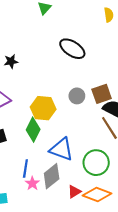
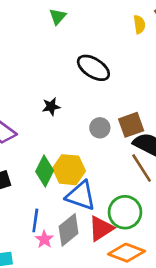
black star: (11, 61) -> (51, 107), moved
yellow hexagon: (43, 108) -> (69, 170), moved
red triangle: (74, 192) -> (101, 228), moved, size x1.5

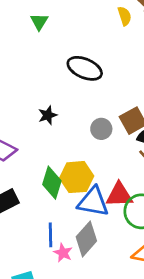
red triangle: (101, 228) -> (119, 195), moved, turned 40

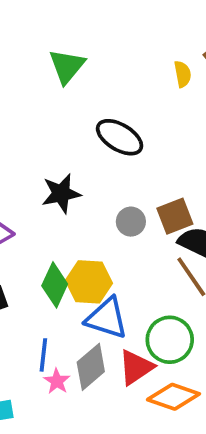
green triangle: (39, 22) -> (67, 66), size x1.5
black star: (48, 115) -> (61, 193), size x1.5
red triangle: (119, 195) -> (136, 367), moved, turned -40

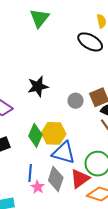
black ellipse: (120, 137) -> (90, 42), moved
gray diamond: (91, 367) -> (56, 179), turned -30

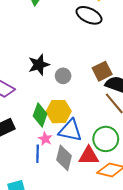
gray circle: (75, 101) -> (63, 76), moved
red triangle: (80, 179) -> (89, 156), turned 40
pink star: (38, 187) -> (45, 139), moved

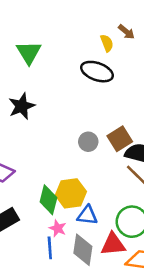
black star: (39, 65) -> (22, 106), moved
gray circle: (63, 76) -> (88, 142), moved
blue triangle: (70, 130) -> (87, 215), size x0.7

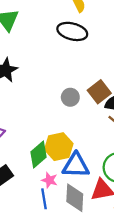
green diamond: (48, 200) -> (38, 154), turned 40
blue triangle: (87, 215) -> (76, 165), size x1.4

